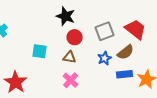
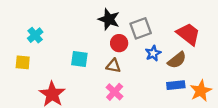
gray square: (105, 31) -> (141, 28), moved
blue star: (105, 58) -> (153, 53), moved

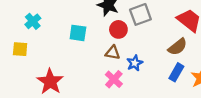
blue star: (153, 53) -> (135, 63), moved
cyan square: (79, 59) -> (78, 33), moved
blue rectangle: (176, 85) -> (176, 72), turned -54

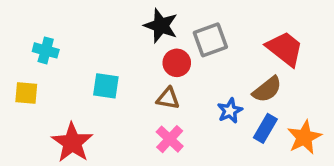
cyan cross: (33, 21) -> (46, 50), turned -35
cyan square: (78, 33) -> (106, 86), moved
blue star: (135, 63) -> (230, 111), moved

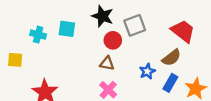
cyan cross: (46, 50) -> (38, 35), moved
cyan square: (106, 86) -> (67, 29), moved

